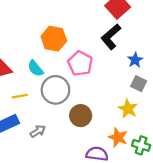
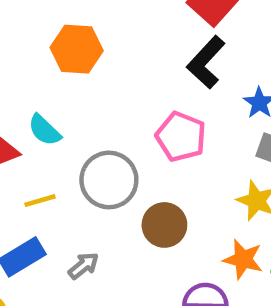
orange hexagon: (54, 39) -> (77, 49), moved
pink pentagon: (80, 63) -> (181, 137), moved
cyan semicircle: (35, 68) -> (44, 130), moved

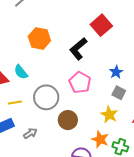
black L-shape: (206, 62) -> (78, 49), moved

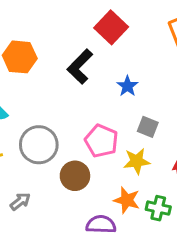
blue star: (116, 72) -> (127, 86), moved
pink pentagon: (80, 82) -> (101, 141), moved
yellow star: (109, 115) -> (137, 161), turned -30

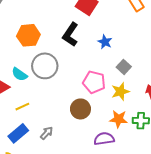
gray square: (148, 127) -> (124, 67), turned 32
gray circle: (39, 145) -> (45, 66), moved

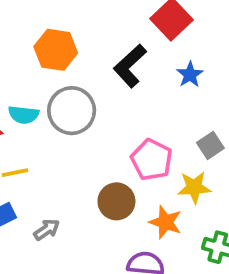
blue star: (105, 42) -> (190, 75), moved
cyan semicircle: (19, 74) -> (24, 115), turned -42
orange star: (119, 119) -> (165, 222), moved

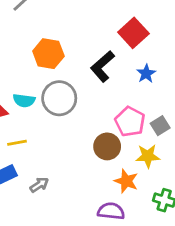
pink pentagon: (152, 160) -> (130, 122), moved
brown circle: (116, 201) -> (107, 146), moved

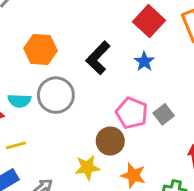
red square: (133, 33) -> (149, 21), moved
yellow star: (148, 156) -> (87, 167), moved

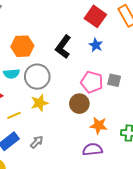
cyan semicircle: (19, 101) -> (11, 74), moved
gray square: (164, 114) -> (114, 80), turned -32
yellow star: (87, 167) -> (39, 103), moved

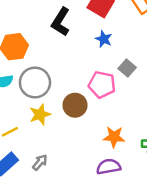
black L-shape: (63, 47) -> (61, 22), moved
gray square: (114, 80) -> (127, 68), moved, turned 32
brown circle: (79, 104) -> (75, 105), moved

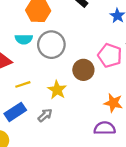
yellow star: (40, 114) -> (57, 90), moved, turned -30

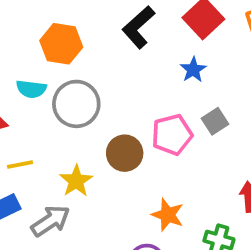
pink pentagon: (110, 55) -> (172, 135), turned 30
gray arrow: (45, 115) -> (50, 221), size x1.5

